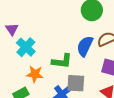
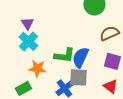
purple triangle: (12, 29) -> (27, 23), moved
blue semicircle: (85, 46) -> (80, 57), moved

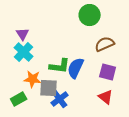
gray square: (78, 77) -> (49, 88), moved

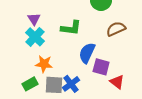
green L-shape: (60, 66) -> (71, 28), moved
purple square: (108, 72) -> (101, 67), moved
gray square: (49, 88) -> (54, 85), moved

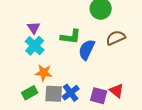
blue semicircle: (87, 53) -> (87, 50), moved
purple square: (101, 67) -> (99, 96), moved

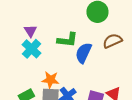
orange star: (44, 73) -> (50, 80), moved

